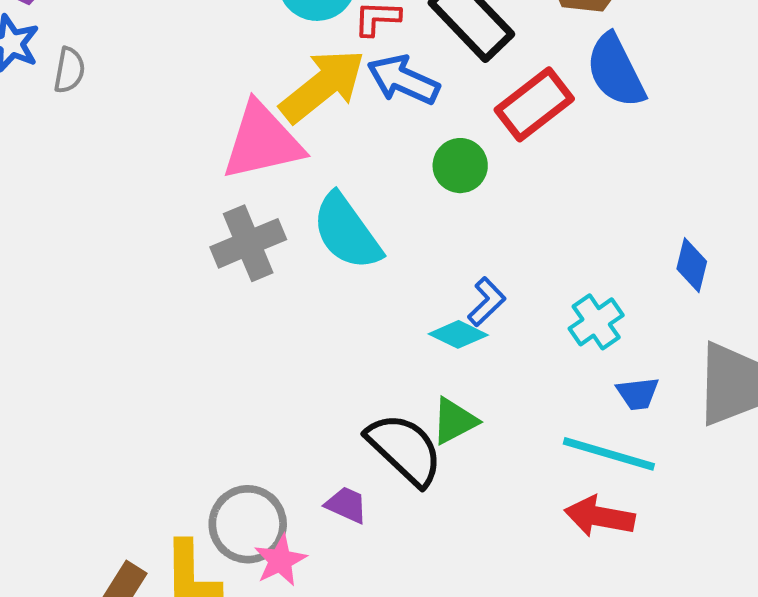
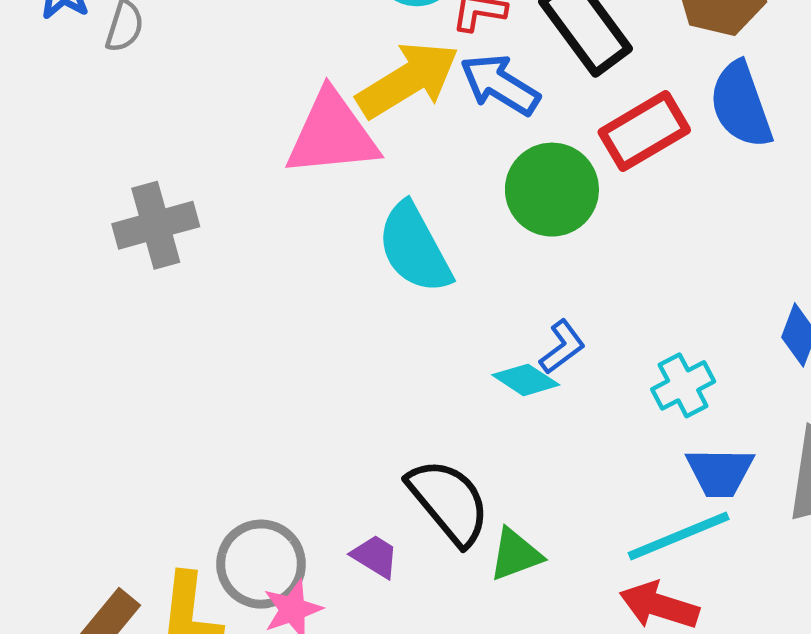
green circle: (460, 166) -> (552, 190), size x1.5
gray cross: (248, 243) -> (156, 225), moved
blue trapezoid: (638, 394) -> (720, 472), size x1.4
green triangle: (454, 421) -> (515, 555), moved
cyan line: (609, 454) -> (679, 536), turned -46

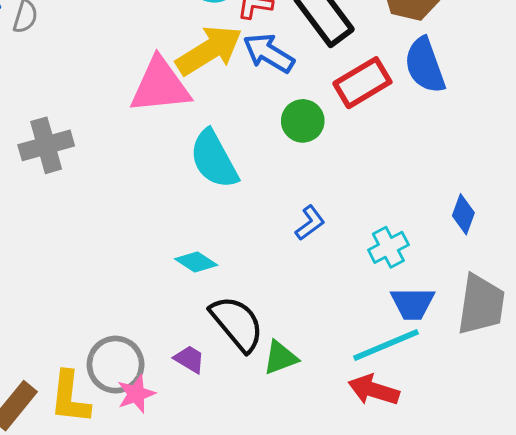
green circle: (552, 190) -> (303, 121), size x0.7
cyan diamond: (526, 380) -> (196, 262), moved

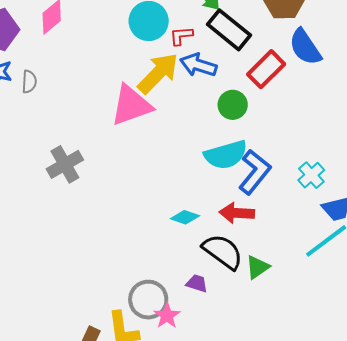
cyan semicircle: (214, 159) -> (226, 155), moved, turned -63
blue L-shape: (310, 223) -> (255, 172), size x1.8
red arrow: (374, 390) -> (237, 213), moved

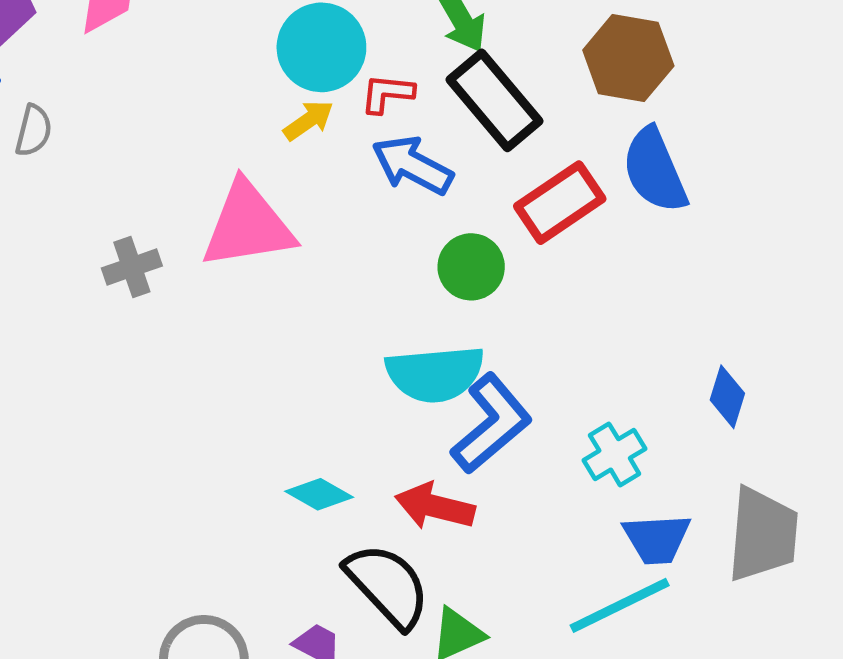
yellow arrow: (158, 73) -> (308, 120), moved, size x0.5
gray cross: (65, 164) -> (132, 267), moved, size x0.7

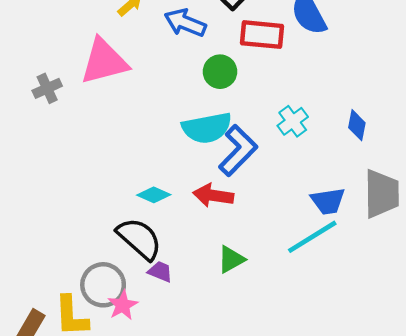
red rectangle: (560, 203) -> (262, 35), turned 45
cyan cross: (615, 454) -> (293, 121), moved
black semicircle: (388, 585) -> (139, 239), moved

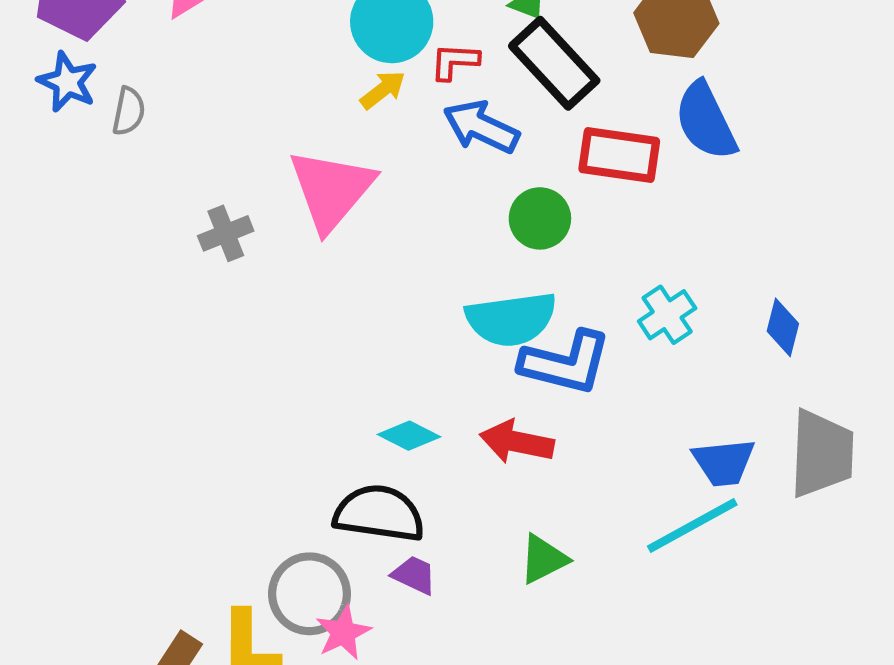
pink triangle: (104, 61) -> (331, 190), turned -38
blue L-shape: (238, 151) -> (566, 363), turned 57
black semicircle: (139, 239) -> (379, 513), turned -36

